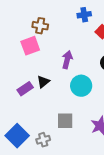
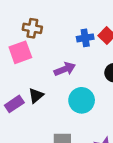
blue cross: (84, 15) -> (85, 38), moved
purple arrow: (67, 60) -> (65, 69), turned 54

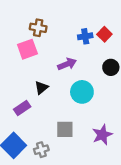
purple rectangle: (14, 104) -> (22, 108), moved

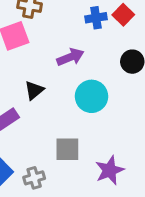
purple star: (102, 135) -> (110, 170), moved

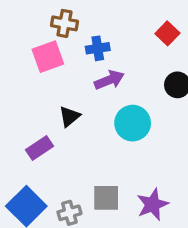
blue cross: (96, 18) -> (98, 48), moved
gray square: (67, 149) -> (106, 198), moved

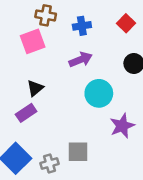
blue cross: (98, 48) -> (82, 26), moved
black triangle: (69, 116) -> (35, 88), moved
purple star: (153, 204) -> (122, 126), moved

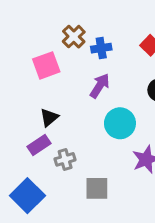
brown cross: (46, 15) -> (74, 37), moved, turned 36
purple arrow: (81, 60) -> (100, 86), turned -35
gray cross: (49, 163) -> (65, 159), moved

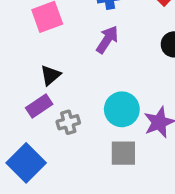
cyan circle: (120, 123) -> (122, 109), moved
gray square: (97, 188) -> (123, 153), moved

